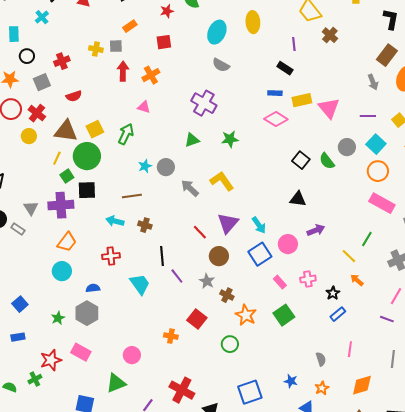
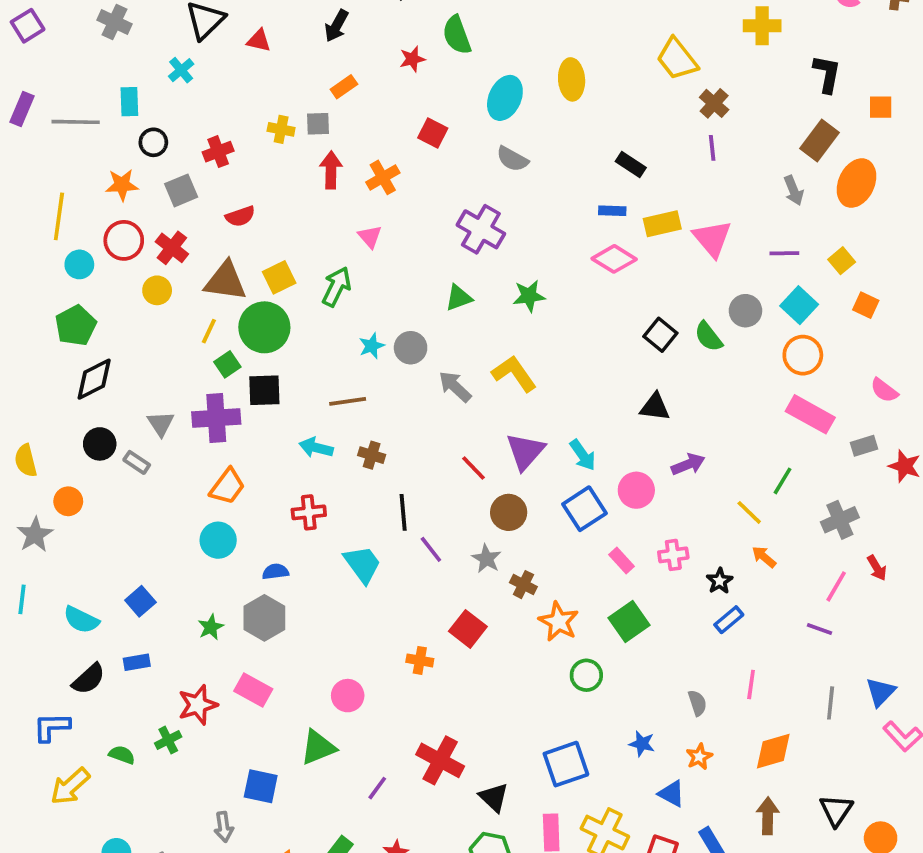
red square: (164, 42) -> (433, 133), moved, turned 35
purple line: (294, 44) -> (712, 148), moved
pink triangle: (144, 107) -> (370, 237), turned 32
green circle: (230, 344) -> (586, 675), moved

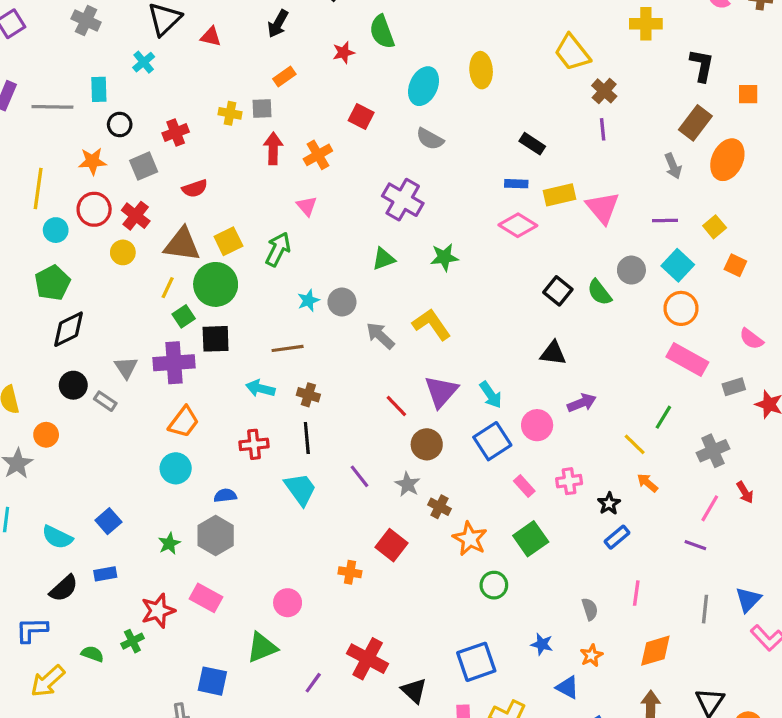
black line: (403, 512) -> (307, 438), moved

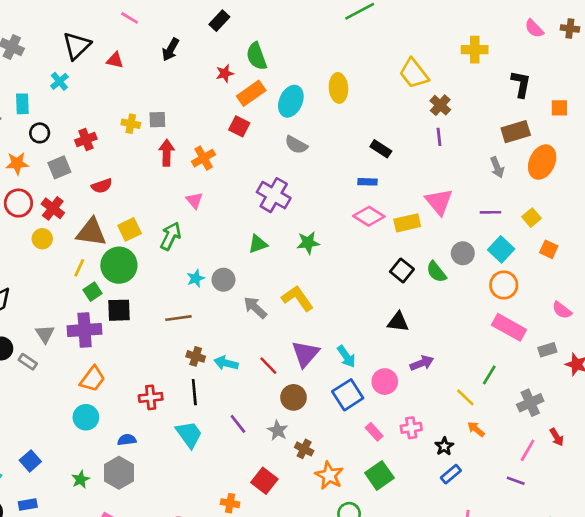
orange rectangle: (284, 77) -> (251, 93), moved, size x1.5
brown rectangle: (695, 123) -> (516, 132), turned 36
yellow rectangle: (559, 195) -> (407, 223), moved
cyan arrow: (260, 388) -> (226, 363), moved

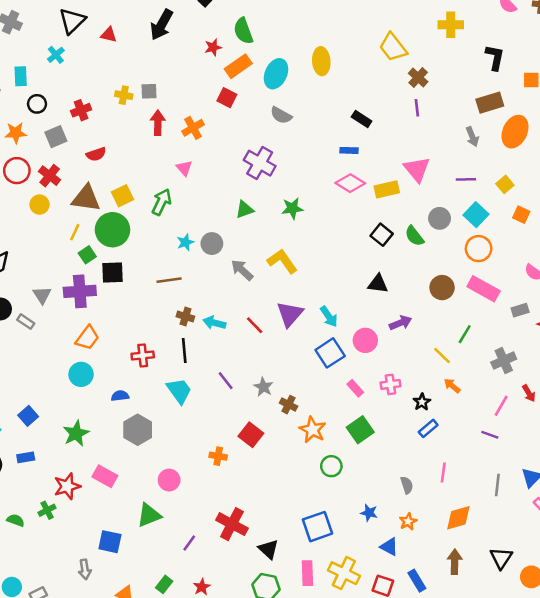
black arrow: (171, 50) -> (162, 25), size x1.4
brown circle: (294, 397) -> (442, 288), moved
gray hexagon: (119, 473) -> (138, 430), moved
green star: (81, 479) -> (76, 433), size x1.5

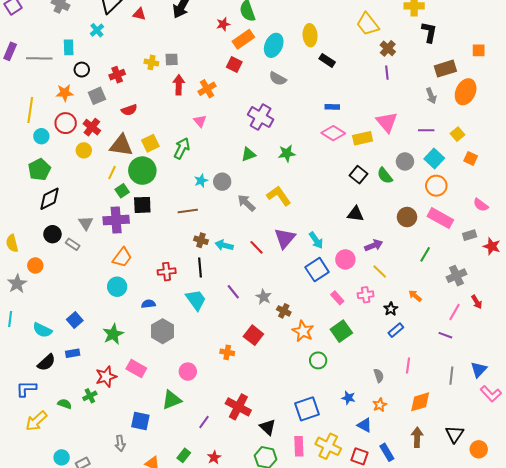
black L-shape: (495, 57) -> (429, 32), moved
black rectangle: (362, 119) -> (327, 60), moved
yellow line: (442, 355) -> (380, 272), moved

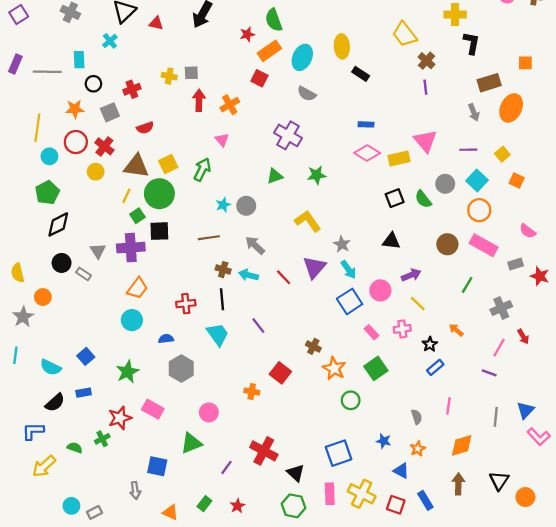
black square: (359, 175) -> (395, 198), turned 30
gray arrow: (246, 203) -> (255, 245), moved
gray star: (264, 297) -> (342, 244), moved

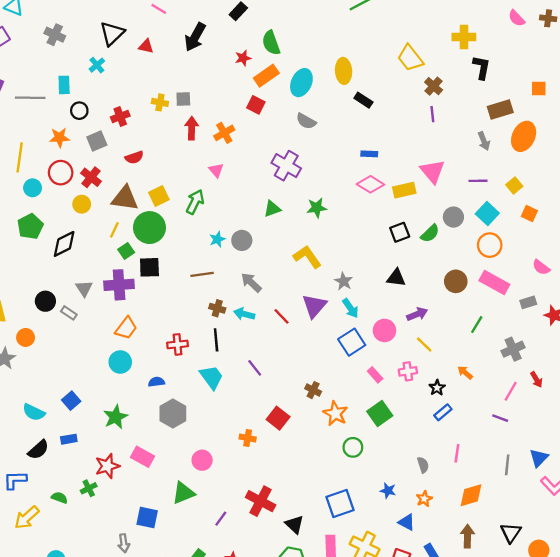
green semicircle: (423, 199) -> (430, 233), turned -96
black diamond: (58, 224) -> (64, 244), moved

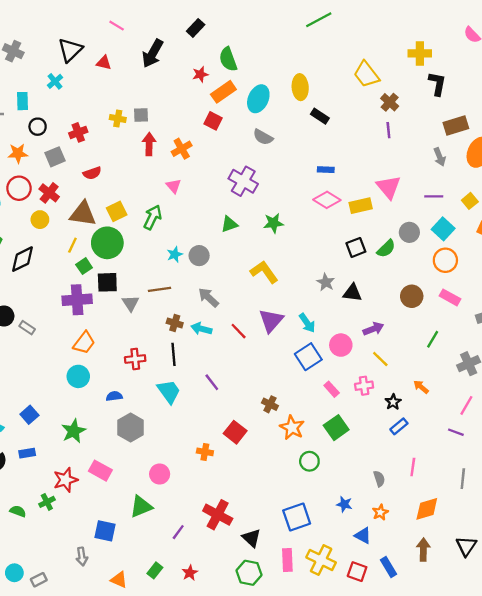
gray star: (344, 281) -> (326, 282), moved
pink rectangle: (494, 283) -> (450, 297), size x0.7
gray triangle: (84, 288) -> (131, 303), moved

